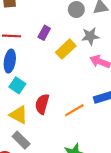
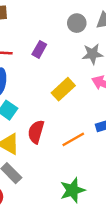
yellow rectangle: (66, 49) -> (63, 89), moved

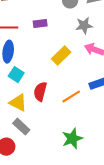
purple rectangle: (39, 49) -> (40, 24), turned 56

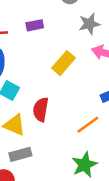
orange line: (71, 96) -> (88, 125), moved
gray rectangle: (21, 127) -> (20, 154), turned -54

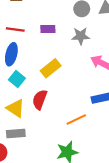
gray star: (89, 24) -> (81, 36), moved
yellow rectangle: (64, 63) -> (51, 68), moved

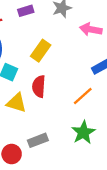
gray rectangle: (16, 134) -> (38, 140), moved

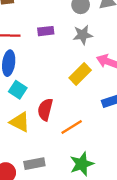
yellow rectangle: (41, 51) -> (80, 74), moved
orange line: (83, 96) -> (72, 127), moved

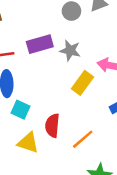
purple rectangle: (46, 31) -> (40, 44), size x1.5
gray star: (83, 35) -> (70, 50), moved, turned 30

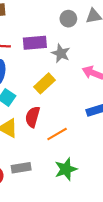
yellow rectangle: (83, 83) -> (45, 83), moved

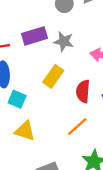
red semicircle: (33, 117) -> (83, 91), moved

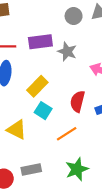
yellow rectangle: (53, 76) -> (37, 86), moved
cyan square: (17, 99) -> (43, 111), moved

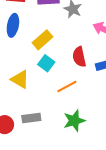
red semicircle: (77, 101) -> (79, 57), turned -30

